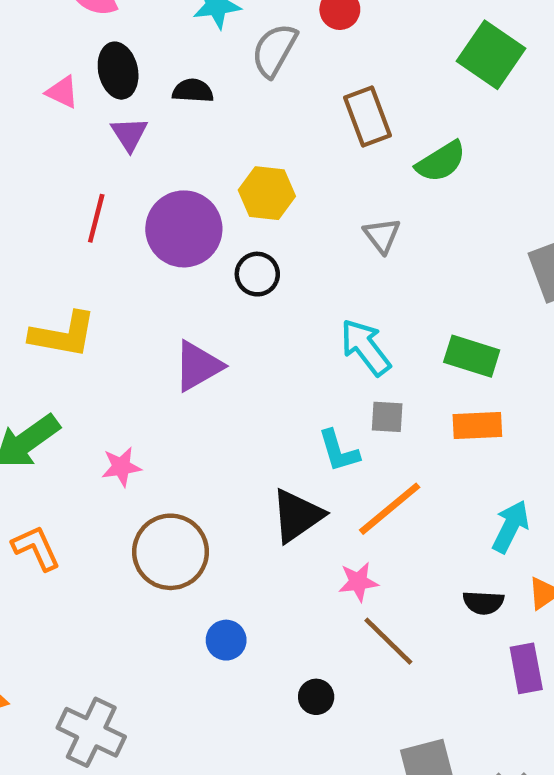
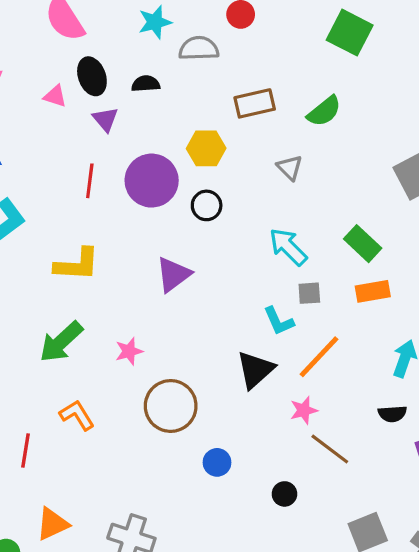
gray semicircle: (274, 50) -> (199, 48), turned 66
brown rectangle: (367, 117) -> (255, 103), moved, turned -75
green rectangle: (472, 356) -> (363, 244), turned 33

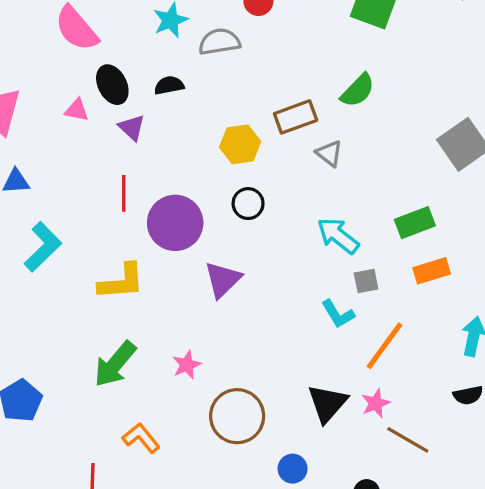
brown rectangle: (255, 103) -> (296, 117), moved
purple circle: (152, 181) -> (175, 223), moved
green rectangle: (363, 244) -> (415, 223), turned -57
black triangle: (255, 370) -> (327, 403), moved

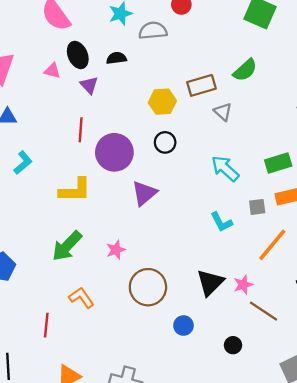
cyan L-shape: (43, 247) -> (23, 163), size x0.7
gray square: (366, 281) -> (257, 207), moved
orange line: (385, 346) -> (272, 245), moved

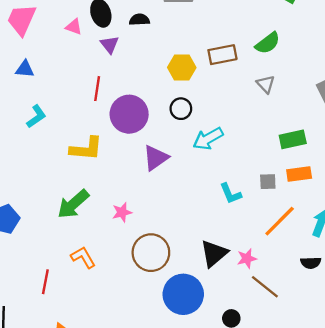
gray triangle: (223, 112) -> (266, 84), moved
cyan arrow: (225, 168) -> (208, 139), moved, turned -76
blue circle: (183, 326) -> (183, 294), size x2.0

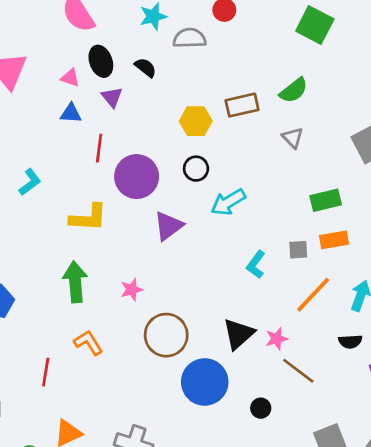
black semicircle: (139, 20) -> (145, 67), turned 42
blue triangle: (25, 69) -> (71, 113), moved
cyan L-shape: (231, 194) -> (256, 265), turned 60
green arrow: (73, 204) -> (75, 282), turned 128

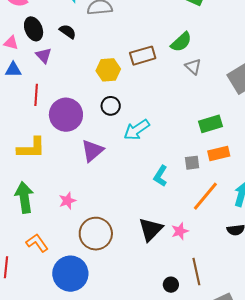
gray triangle: (293, 138) -> (193, 67), moved
brown line: (298, 371) -> (196, 272), moved, turned 44
blue circle: (205, 382) -> (70, 274), moved

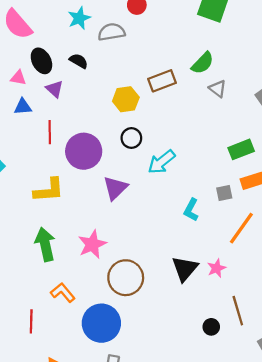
pink star: (67, 201) -> (92, 244), size x1.5

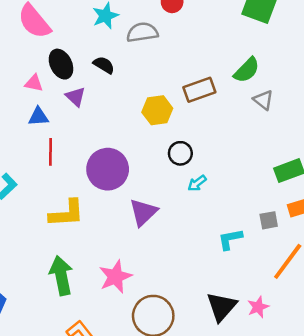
red line: (50, 132) -> (51, 152), moved
black circle: (131, 138) -> (180, 153), moved
cyan arrow: (162, 162) -> (197, 183), size x0.6
cyan L-shape: (191, 210) -> (230, 239), turned 50

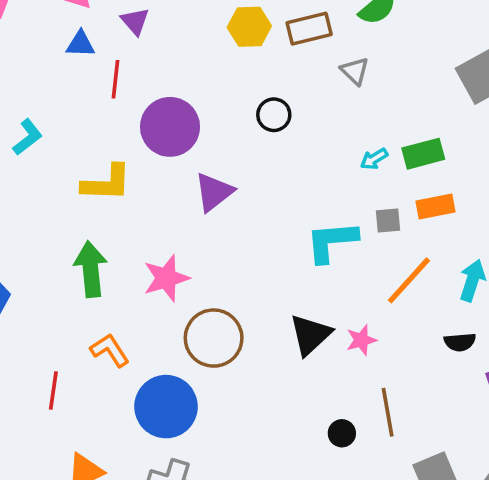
gray triangle: (263, 100) -> (355, 71), moved
yellow hexagon: (157, 110) -> (249, 27), moved
red line: (51, 152) -> (116, 79), moved
cyan arrow: (197, 183) -> (374, 159), moved
cyan L-shape: (230, 239) -> (332, 242), size x1.5

